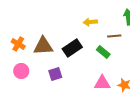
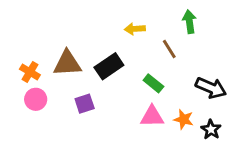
brown line: (114, 36) -> (169, 49), turned 64
orange cross: (18, 44) -> (30, 72), moved
green rectangle: (103, 52) -> (153, 83), moved

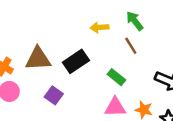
green arrow: (189, 22) -> (135, 21), moved, turned -30
purple square: (85, 104) -> (54, 95), turned -36

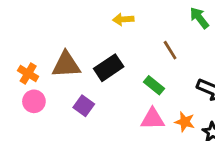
green arrow: (135, 21) -> (199, 18), moved
yellow arrow: (99, 27) -> (123, 19), moved

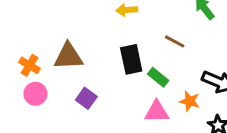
brown line: (170, 50) -> (175, 41), turned -30
black rectangle: (109, 68) -> (131, 59), moved, turned -68
orange star: (185, 122) -> (190, 101), moved

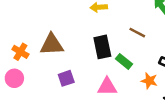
pink circle: (35, 94) -> (14, 78), moved
purple square: (86, 98) -> (66, 78), turned 35
pink triangle: (157, 112) -> (107, 87), moved

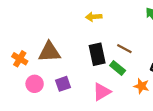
brown line: (137, 33) -> (124, 49), moved
pink circle: (14, 78) -> (35, 84), moved
pink triangle: (107, 87) -> (102, 92), turned -30

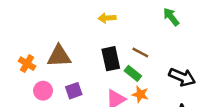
orange star: (141, 86) -> (140, 94), moved

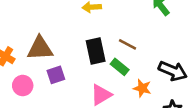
purple square: (74, 91) -> (56, 75), moved
orange star: (140, 94) -> (142, 88), moved

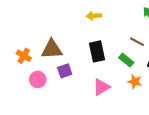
brown line: (128, 44) -> (137, 42), moved
green rectangle: (120, 67) -> (126, 60), moved

